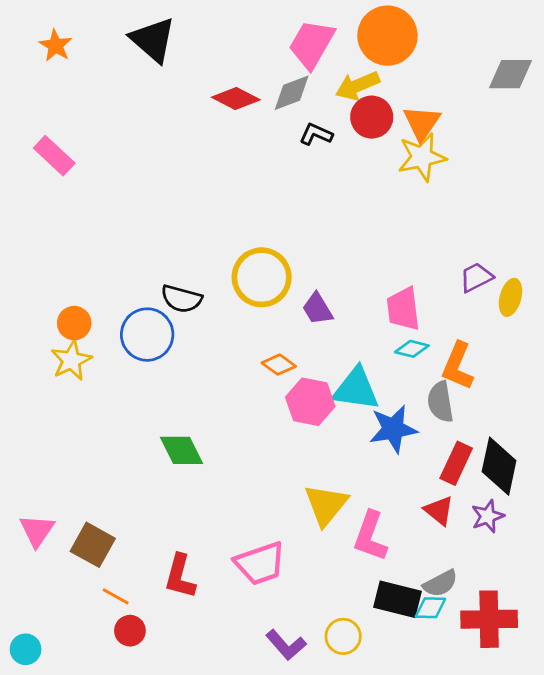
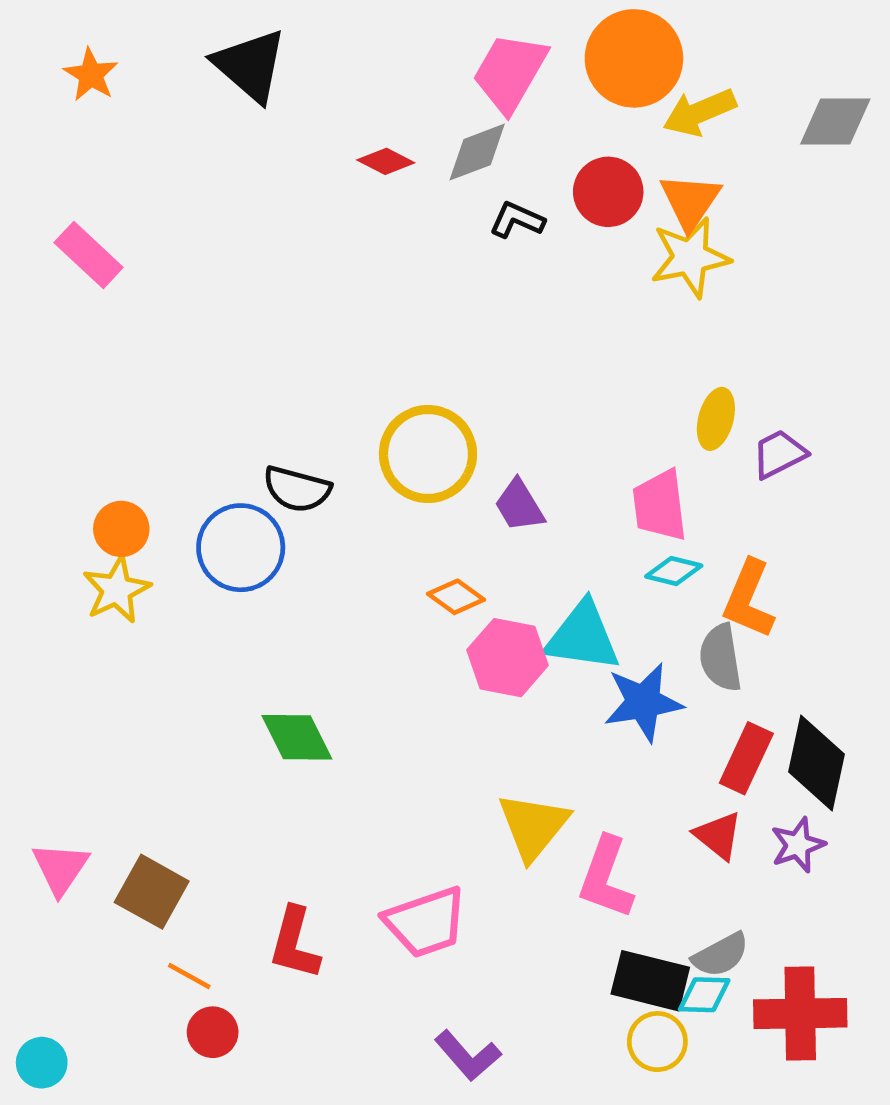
yellow arrow: (357, 86) -> (700, 112), moved
red diamond: (236, 98) -> (386, 161), size x0.7
yellow ellipse: (511, 297) -> (716, 419), moved
yellow circle: (343, 636) -> (657, 1042), moved

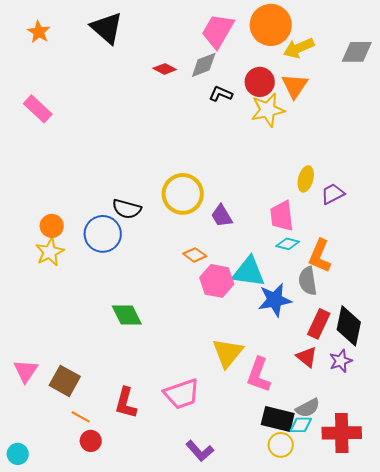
yellow star: (690, 257) -> (268, 110), moved

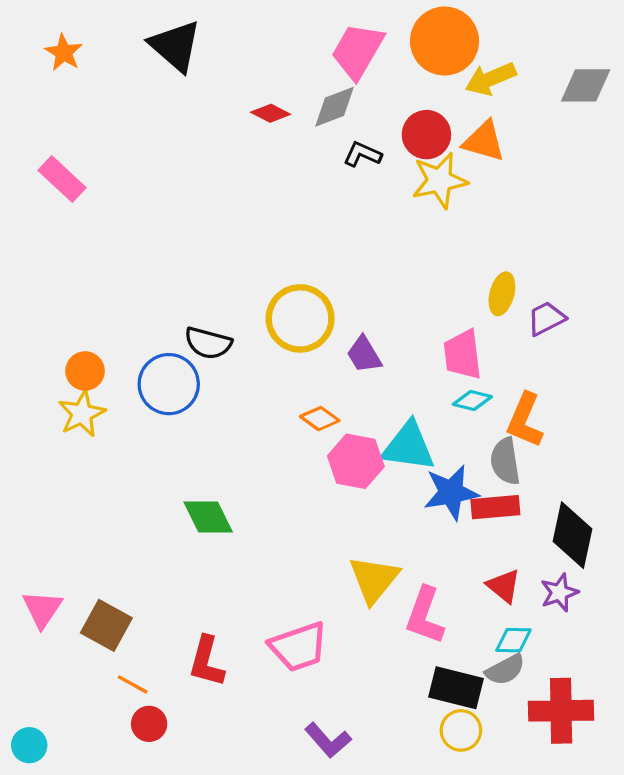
orange triangle: (295, 86) -> (484, 141), turned -48
red rectangle: (319, 324) -> (495, 507), moved, turned 60
cyan diamond: (301, 425) -> (513, 640), moved

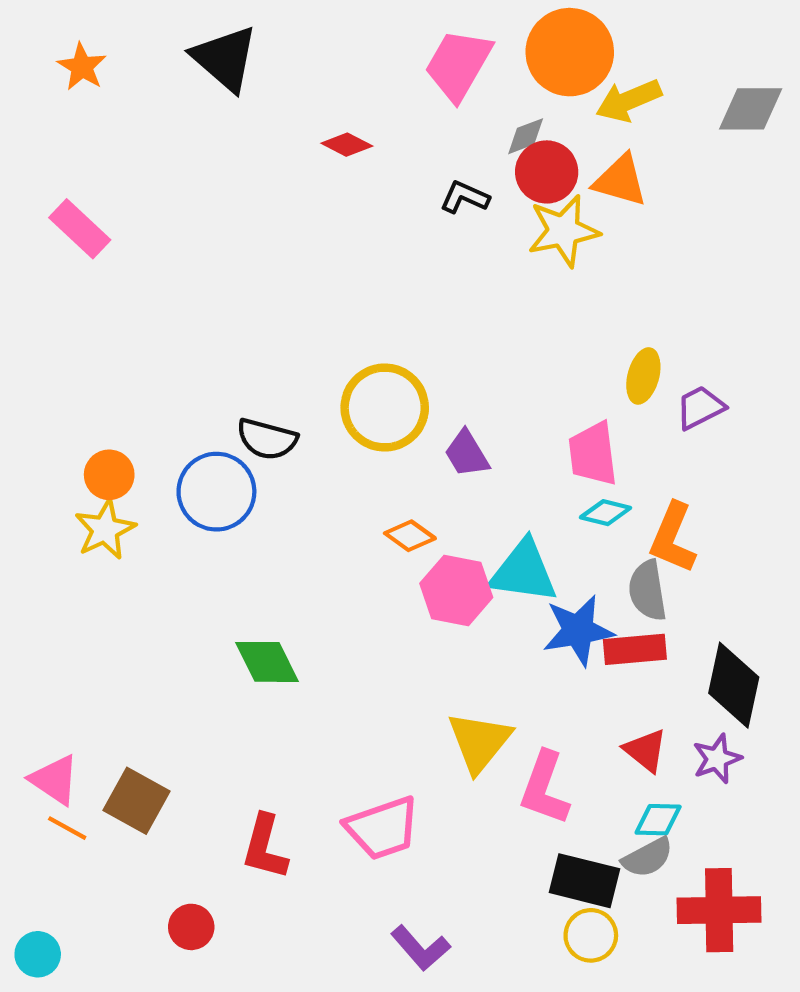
gray diamond: (335, 107) -> (526, 136), moved, size x0.7
pink triangle: (42, 609) -> (55, 780), turned -30
orange line: (133, 684) -> (67, 828), moved

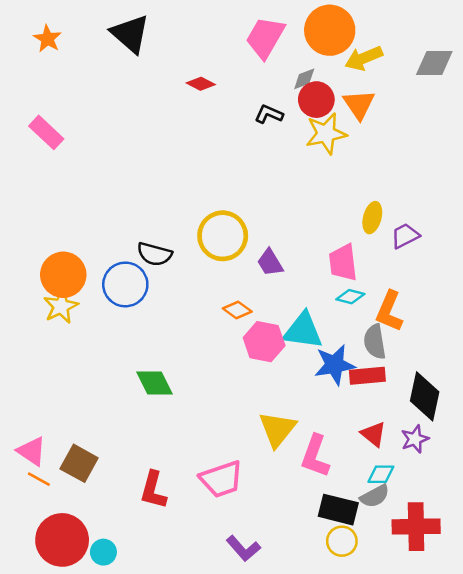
orange triangle: (620, 180) -> (359, 104), turned 40
orange circle: (109, 475) -> (63, 275), size x1.6
red circle: (191, 927) -> (62, 540), moved, size x2.0
cyan circle: (38, 954) -> (103, 552), moved

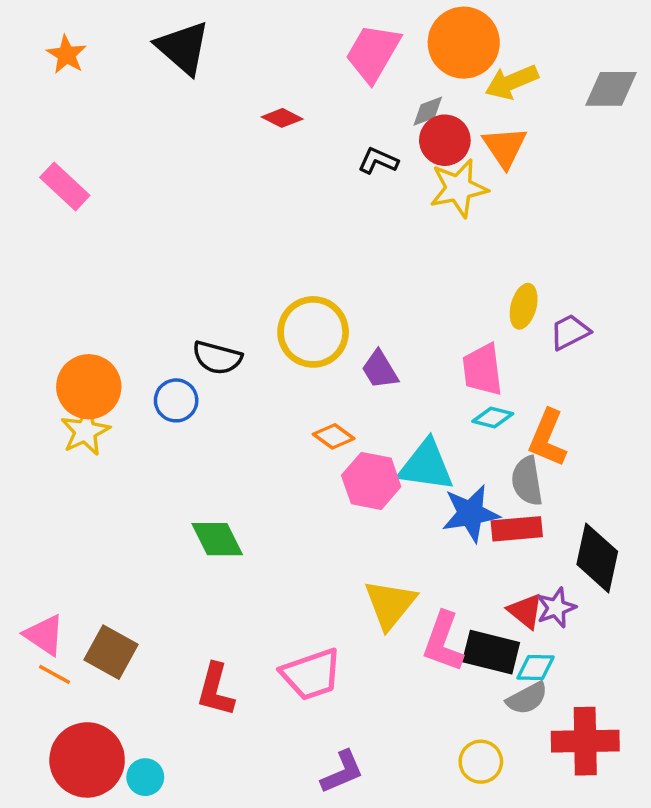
blue circle: (125, 284) -> (176, 400), size x0.7
purple star: (415, 439) -> (556, 608), moved
black rectangle: (338, 510) -> (491, 652), moved
purple L-shape: (243, 548) -> (342, 772), turned -72

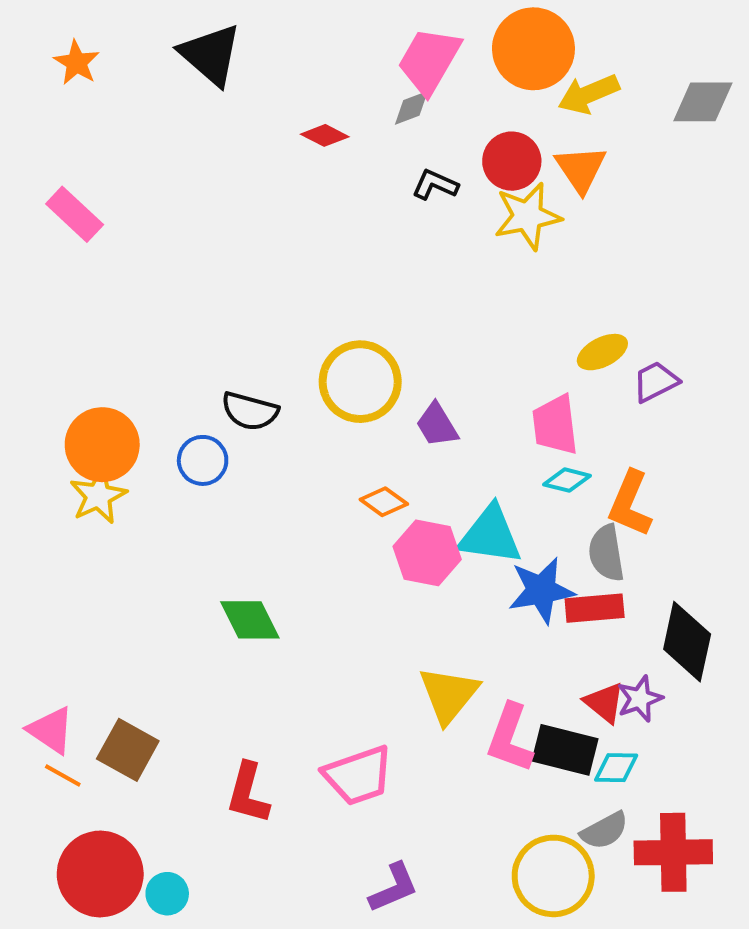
gray diamond: (428, 111) -> (411, 108), moved
yellow ellipse: (524, 306) -> (602, 352), turned 48
gray semicircle: (527, 698) -> (604, 831), moved
yellow circle: (481, 762) -> (553, 876), size x1.6

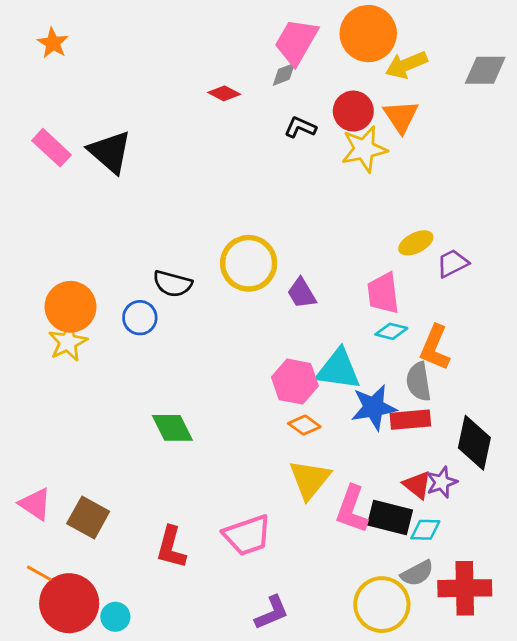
black triangle: (210, 55) -> (110, 152), moved
orange diamond: (384, 502) -> (304, 425), moved
orange line: (63, 776) -> (39, 573), moved

